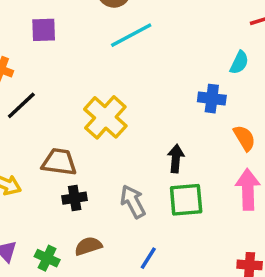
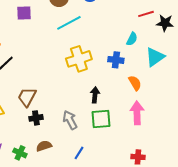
purple square: (44, 30) -> (24, 13), moved
yellow cross: (105, 117) -> (79, 59), moved, turned 30
brown trapezoid: (59, 162) -> (27, 97), turned -70

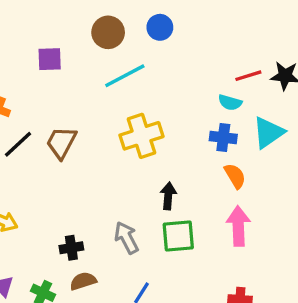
red line: (146, 14) -> (248, 76), moved
cyan semicircle: (132, 39) -> (230, 102), turned 80
blue cross: (116, 60) -> (223, 138), moved
brown trapezoid: (27, 97) -> (61, 143), moved
black cross: (36, 118) -> (71, 248), moved

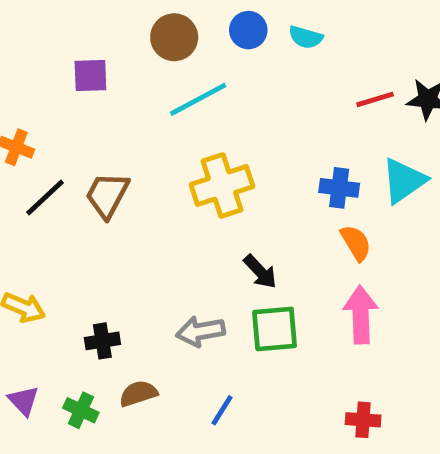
cyan semicircle: (230, 102) -> (306, 37), moved
black arrow: (168, 196) -> (260, 272), turned 132
gray arrow: (126, 238) -> (200, 331), turned -72
black cross: (71, 248) -> (102, 341), moved

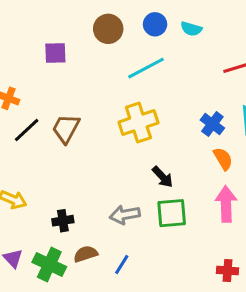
cyan line: (198, 99) -> (146, 68), moved
blue cross: (339, 188) -> (212, 124), turned 30
green cross: (81, 410) -> (49, 264), size x1.5
blue line: (222, 410) -> (122, 264), moved

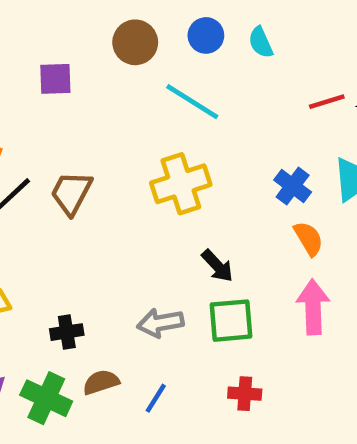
cyan semicircle: (191, 29) -> (261, 42), turned 50
cyan line: (146, 68) -> (192, 102), turned 60
red cross: (228, 271) -> (245, 394), moved

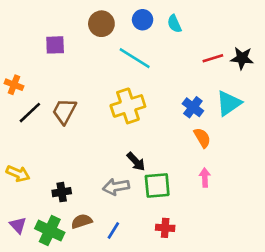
black arrow: (217, 266) -> (136, 162), moved
pink arrow: (313, 307) -> (205, 177), size x0.6

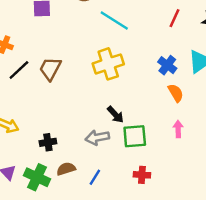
red line: (213, 58) -> (175, 18), moved, turned -48

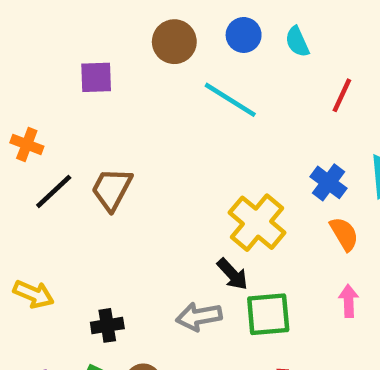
yellow cross: (108, 64) -> (257, 223), moved, turned -32

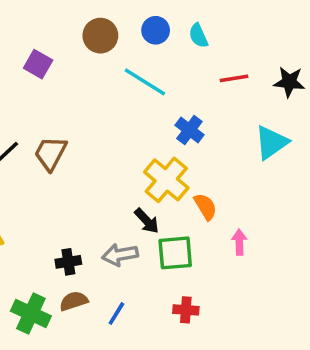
purple square: (96, 77) -> (38, 64), turned 32
red line: (342, 95) -> (234, 78), turned 56
blue cross: (329, 182) -> (189, 130), moved
orange semicircle: (344, 234) -> (205, 207), moved
black cross: (107, 325) -> (68, 262), moved

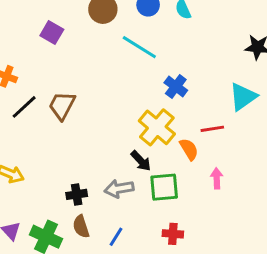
red line: (234, 78) -> (212, 129), moved
brown semicircle: (74, 301) -> (81, 227), turned -90

